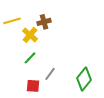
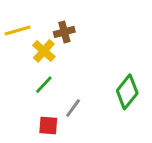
green diamond: (84, 79) -> (127, 92), moved

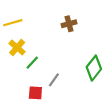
brown cross: (64, 32) -> (69, 24), moved
yellow cross: (44, 51) -> (17, 48), moved

